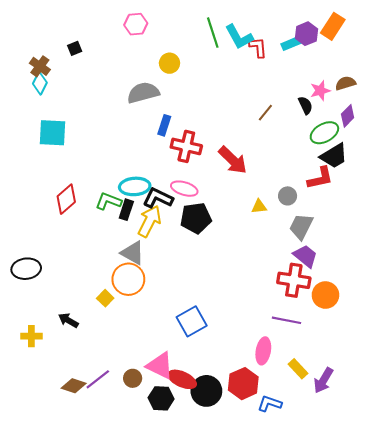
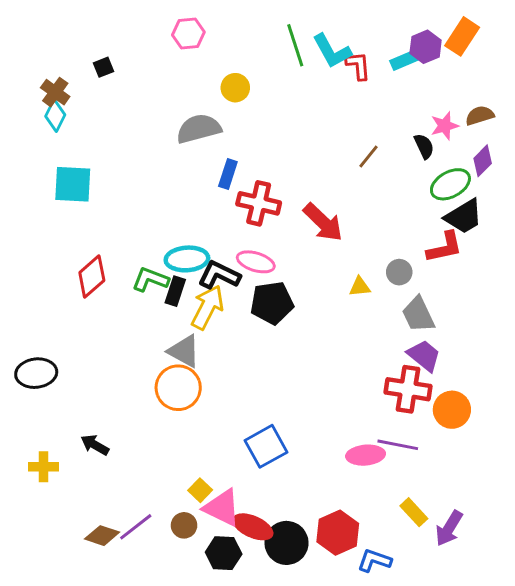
gray trapezoid: (301, 227) -> (418, 315), turned -52
yellow square: (105, 298) -> (200, 490), moved
pink ellipse: (263, 351) -> (366, 455), moved, turned 75

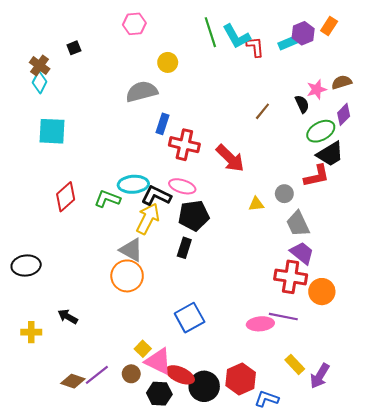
orange rectangle: (462, 36) -> (329, 26), size x0.7
black rectangle: (175, 291) -> (184, 248), moved

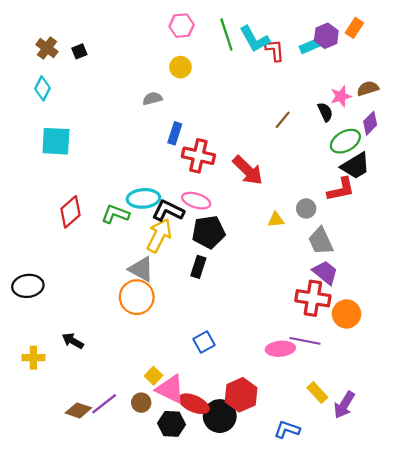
pink hexagon: (134, 24) -> (182, 26), moved
brown cross: (40, 66) -> (47, 48), moved
gray semicircle: (142, 92) -> (152, 99), size x0.6
blue square: (190, 318) -> (204, 342), size x0.7
red hexagon: (241, 379) -> (241, 395), moved

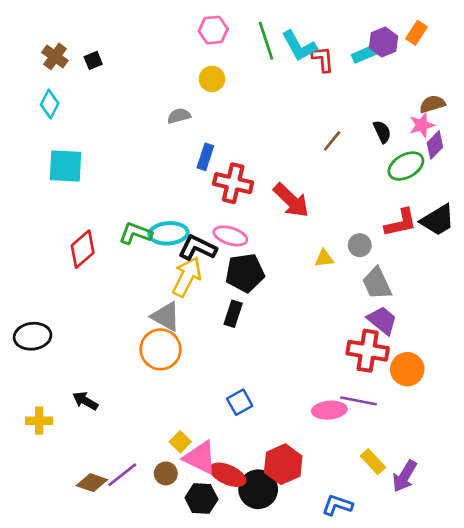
pink star: (341, 96) -> (422, 125), moved
black trapezoid: (355, 166) -> (438, 220), moved
green L-shape: (115, 214) -> (135, 233), moved

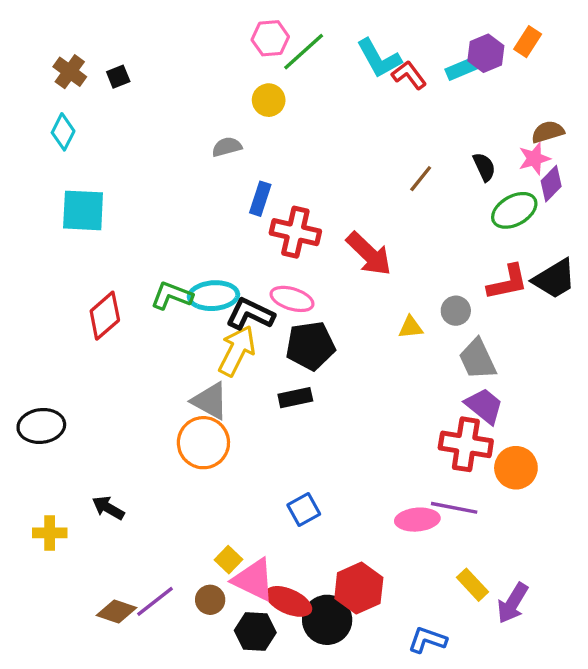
green line: (266, 41) -> (304, 52), moved, turned 66
red L-shape: (323, 59) -> (409, 75), turned -32
black rectangle: (233, 314) -> (295, 398), turned 60

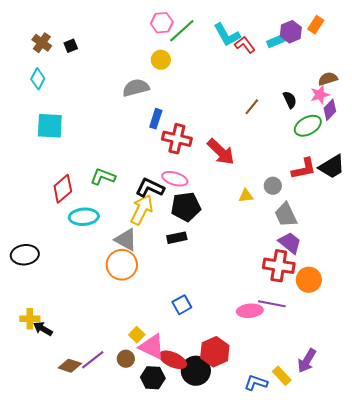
gray semicircle: (227, 147) -> (136, 88), size x1.5
cyan ellipse: (213, 296) -> (84, 217), moved
black arrow: (108, 508) -> (43, 329), moved
yellow rectangle: (473, 585) -> (282, 376), moved

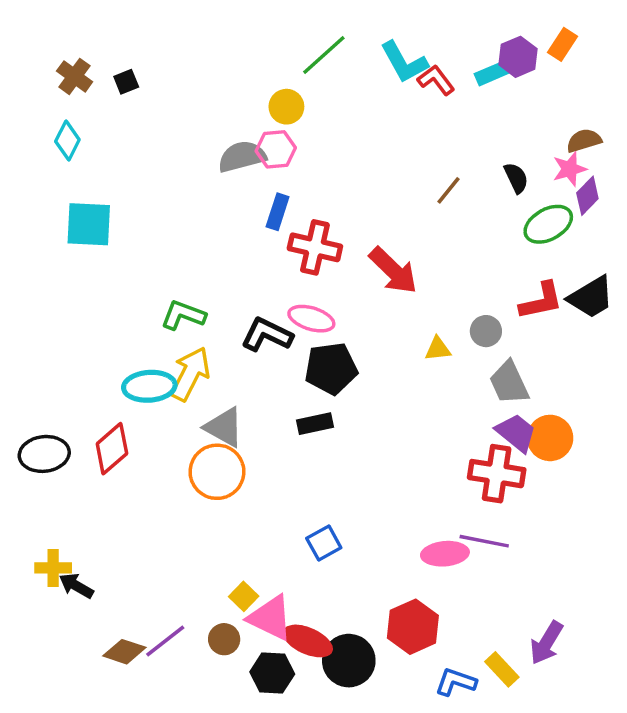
pink hexagon: (162, 23) -> (276, 149), moved
red diamond: (63, 189) -> (112, 449), moved
yellow arrow: (142, 210) -> (190, 374), moved
orange circle: (309, 280) -> (550, 438), moved
red hexagon: (215, 352) -> (413, 627), moved

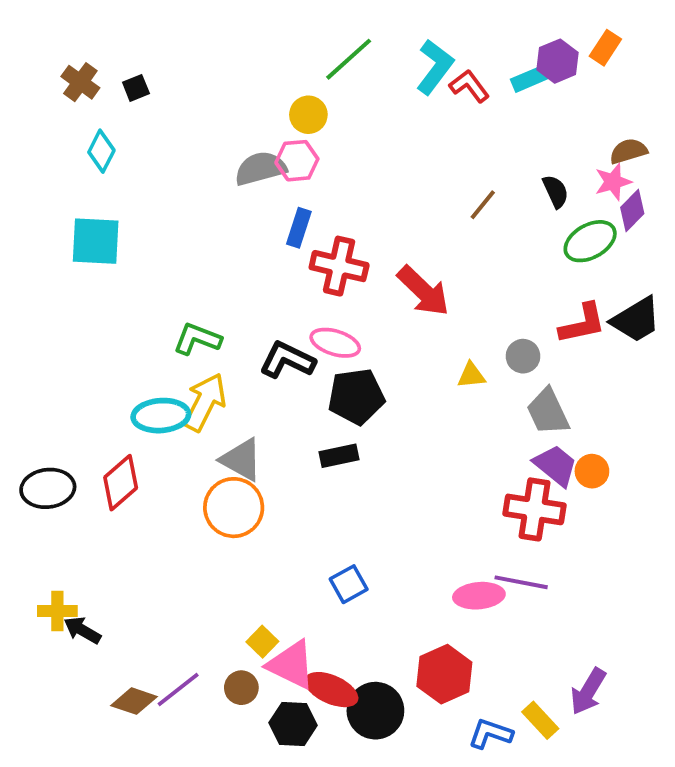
cyan L-shape: (404, 62) -> (435, 67), turned -114
cyan diamond: (67, 141) -> (101, 151), moved
orange circle: (550, 438) -> (592, 471), size x0.7

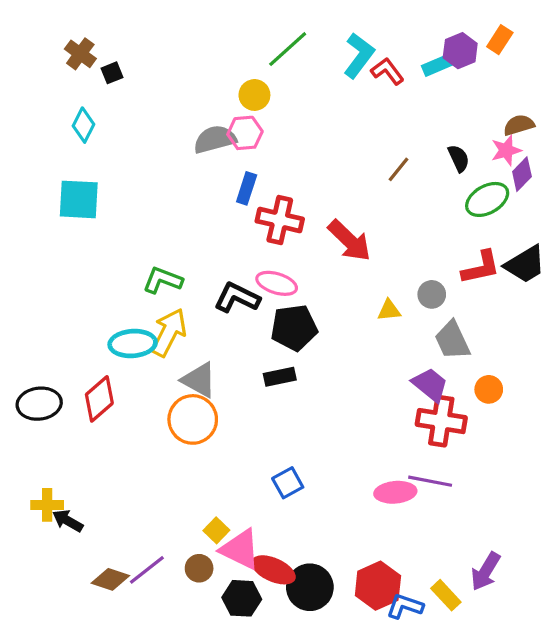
brown cross: (80, 82) -> (80, 54), moved
purple trapezoid: (556, 465) -> (430, 385), moved
red hexagon: (444, 674) -> (378, 586), moved

